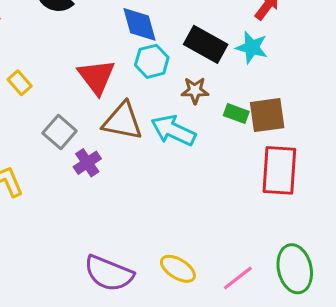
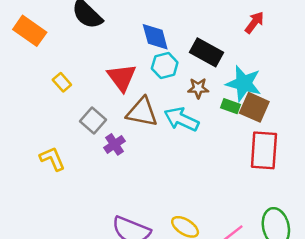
cyan star: (252, 47) -> (244, 83), moved, size x1.4
brown square: (267, 115) -> (254, 107), turned 32

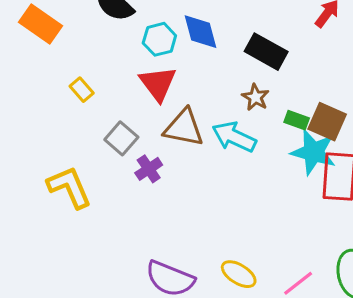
cyan hexagon: (165, 66) -> (159, 39), moved
cyan star: (244, 83) -> (313, 152), moved
brown star: (198, 88) -> (255, 97), turned 30
yellow L-shape: (52, 159) -> (69, 187), size x1.4

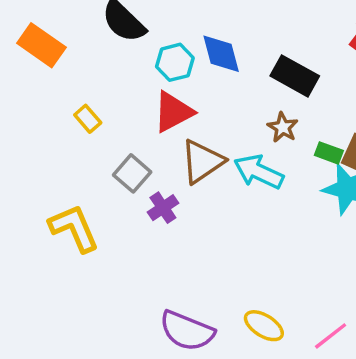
red triangle: (158, 84) -> (173, 112), turned 39
brown triangle: (184, 128) -> (202, 162), turned -45

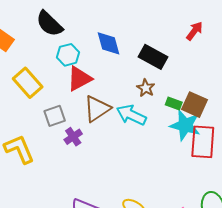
cyan hexagon: (175, 62) -> (68, 55), moved
yellow rectangle: (88, 119) -> (28, 83), size x1.8
gray square: (132, 173) -> (55, 116), turned 30

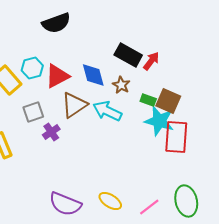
black semicircle: (49, 24) -> (56, 23), moved, turned -64
red arrow: (194, 31) -> (151, 61), moved
blue diamond: (108, 43) -> (93, 75), moved
cyan hexagon: (68, 55) -> (32, 68), moved

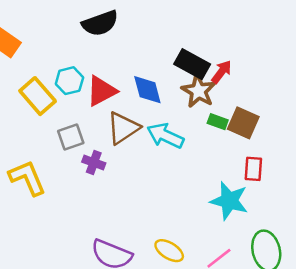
brown star: (121, 85) -> (199, 91), moved, size x1.5
cyan star: (159, 121) -> (229, 201), moved
purple cross: (51, 132) -> (94, 162), turned -36
red rectangle: (176, 137) -> (253, 169), size x0.6

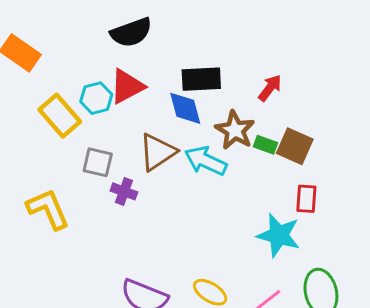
black rectangle: (192, 64) -> (201, 79), moved, turned -32
red triangle: (101, 91) -> (127, 86), moved
brown star: (199, 91) -> (235, 130), moved
gray square: (71, 137) -> (98, 162), turned 32

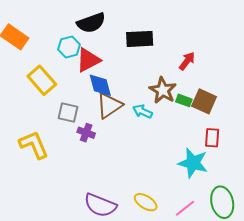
black rectangle: (201, 79) -> (140, 39), moved
cyan hexagon: (96, 98) -> (69, 47), moved
blue diamond: (185, 108) -> (100, 85), moved
cyan arrow: (206, 161) -> (143, 111), size x0.7

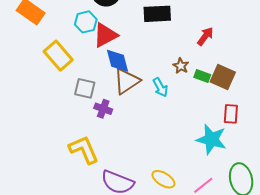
brown star: (163, 90) -> (181, 66), size x0.6
cyan arrow: (143, 111) -> (160, 87), turned -144
yellow L-shape: (34, 145) -> (84, 150), moved

